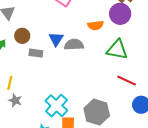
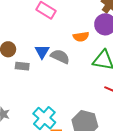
gray semicircle: (74, 45) -> (60, 57), turned 30

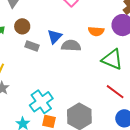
gray semicircle: (60, 57) -> (71, 46), turned -36

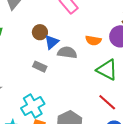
brown circle: (22, 26) -> (40, 32), moved
gray rectangle: (32, 46) -> (40, 67), moved

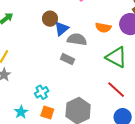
gray rectangle: (40, 67) -> (67, 59), moved
cyan cross: (33, 106) -> (42, 92), size x0.6

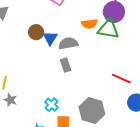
green triangle: (116, 57) -> (108, 29), moved
gray rectangle: (67, 59) -> (66, 65), turned 64

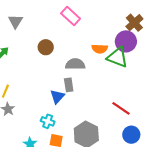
blue triangle: (50, 38) -> (57, 97), moved
cyan cross: (52, 105) -> (48, 121), turned -32

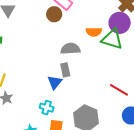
brown circle: (46, 47) -> (54, 14), moved

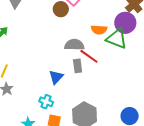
gray rectangle: (65, 70) -> (78, 66), moved
red line: (119, 90) -> (89, 56), moved

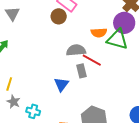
cyan cross: (46, 102) -> (33, 111), moved

